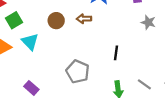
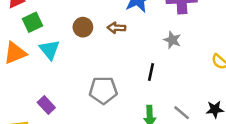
gray star: (148, 22) -> (172, 40), moved
gray pentagon: (78, 71) -> (103, 90), turned -30

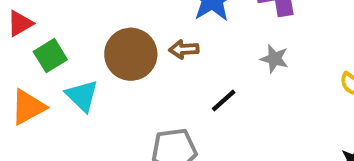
brown circle: (83, 27) -> (131, 54), size x1.6
black line: (151, 72) -> (224, 100), moved, turned 42

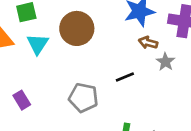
brown arrow: (184, 49) -> (148, 43), moved

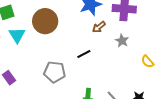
brown arrow: (148, 43) -> (99, 27), turned -48
gray star: (165, 62) -> (122, 41), moved

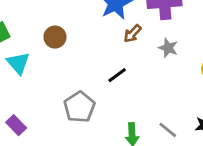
brown circle: (45, 21) -> (55, 37), size x0.6
gray pentagon: (55, 72) -> (79, 107), turned -30

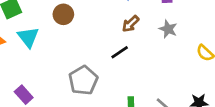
brown arrow: (132, 34) -> (130, 24), moved

